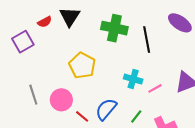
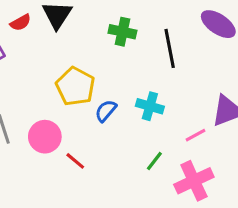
green cross: (114, 28) -> (122, 32), size x0.7
pink line: (155, 88) -> (195, 135), moved
blue semicircle: (106, 109) -> (106, 111), moved, size x0.7

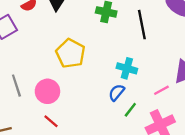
blue semicircle: (106, 111) -> (117, 92), moved
red line: (75, 161) -> (51, 121), moved

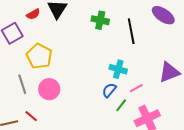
yellow pentagon: (71, 53) -> (39, 56), moved
pink line: (161, 90) -> (136, 88), moved
red line: (51, 121) -> (31, 116), moved

